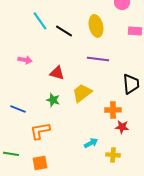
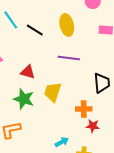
yellow trapezoid: (82, 93) -> (53, 92), turned -35
green star: (53, 100) -> (24, 99), size x1.5

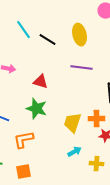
yellow trapezoid: (53, 92) -> (72, 123), moved

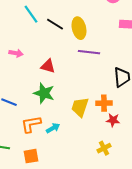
yellow ellipse: (80, 35) -> (79, 28), moved
cyan arrow: (74, 152) -> (53, 128), moved
yellow cross: (96, 164) -> (104, 148), turned -32

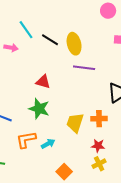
pink arrow: (16, 53) -> (11, 48), moved
red star: (113, 120) -> (98, 146), moved
orange square: (31, 156) -> (64, 172), moved, turned -35

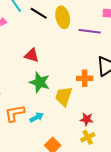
purple line: (84, 68) -> (90, 31), moved
green star: (39, 109) -> (40, 82), moved
orange cross: (99, 119) -> (85, 78), moved

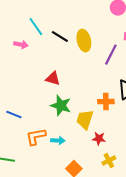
purple line: (90, 31) -> (111, 55), turned -70
cyan arrow: (37, 117) -> (58, 141), turned 32
red star: (87, 119) -> (99, 139), moved

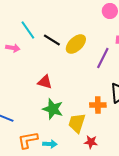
yellow ellipse: (84, 41) -> (76, 44), turned 60

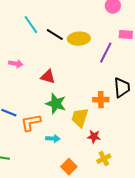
yellow ellipse: (76, 44) -> (79, 39), turned 40
pink arrow: (13, 48) -> (16, 64), moved
orange L-shape: (28, 140) -> (31, 123), moved

